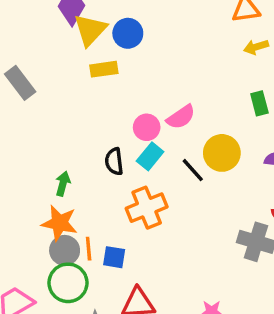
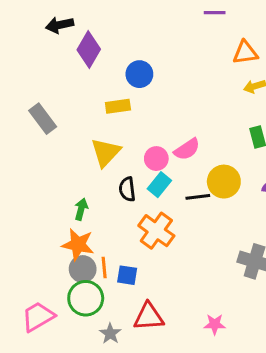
yellow triangle: (90, 30) -> (106, 152), moved
black line: (193, 170) -> (198, 197), turned -55
orange cross: (147, 208) -> (156, 231), turned -32

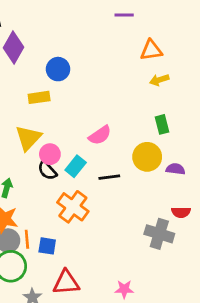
pink circle: (156, 159) -> (50, 154), moved
yellow circle: (224, 182) -> (147, 157), moved
black semicircle: (127, 189) -> (47, 170), turned -35

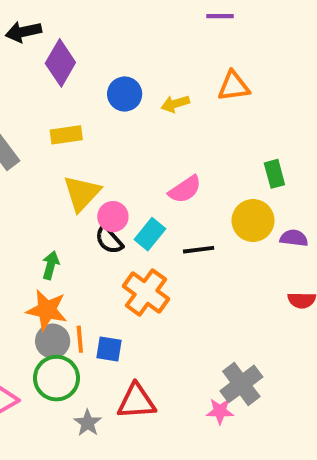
orange triangle: (151, 50) -> (234, 86), moved
yellow arrow: (159, 80) -> (175, 104), moved
yellow rectangle: (39, 97) -> (66, 135), moved
gray cross: (159, 234) -> (241, 384), moved, turned 36

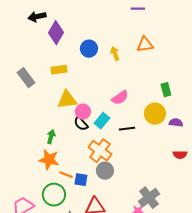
yellow arrow: (175, 104) -> (115, 54), turned 88
yellow triangle: (82, 193) -> (67, 100), turned 40
orange line: (80, 339) -> (66, 175), turned -64
gray circle: (53, 341) -> (105, 171), moved

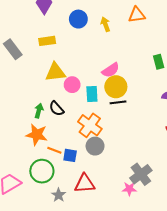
yellow circle: (155, 114) -> (116, 87), moved
cyan rectangle: (102, 121) -> (92, 94), turned -42
black semicircle: (81, 124) -> (56, 109), moved

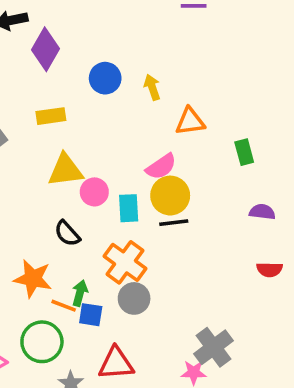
orange triangle: (137, 15) -> (190, 121), moved
green arrow: (39, 111) -> (80, 293), moved

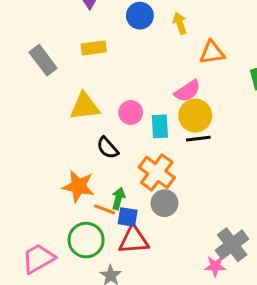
yellow triangle: (65, 170) -> (85, 106), moved
red triangle: (116, 363) -> (134, 240), moved

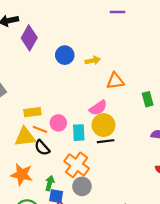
yellow arrow: (180, 23) -> (93, 60), turned 96
yellow rectangle: (94, 48) -> (32, 112), moved
yellow triangle: (85, 106) -> (25, 137), moved
orange line: (105, 209) -> (40, 129), moved

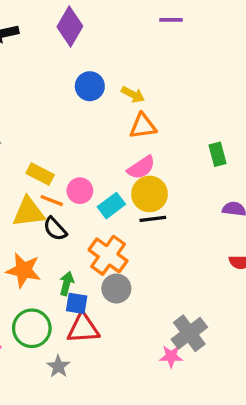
purple diamond: (29, 38) -> (70, 27), moved
yellow arrow: (93, 60) -> (133, 94), turned 40
orange triangle: (115, 81) -> (143, 126), moved
yellow rectangle: (32, 112) -> (40, 174), turned 35
cyan rectangle: (79, 133) -> (111, 206), turned 56

